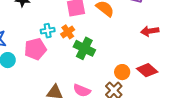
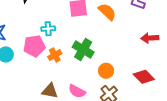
orange cross: (68, 32) -> (55, 55), moved
orange circle: (122, 72) -> (106, 71), moved

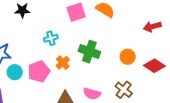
pink pentagon: (34, 46) -> (39, 71), moved
orange circle: (106, 71) -> (128, 57), moved

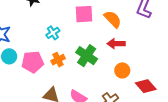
red arrow: (152, 27) -> (116, 44), moved
cyan cross: (51, 38) -> (53, 33), turned -32

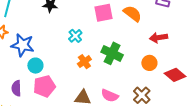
red arrow: (116, 44) -> (158, 38), moved
pink pentagon: (33, 62) -> (44, 86), moved

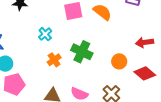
red arrow: (158, 38) -> (145, 42), moved

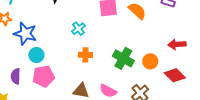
green cross: (82, 52) -> (123, 58), moved
orange cross: (54, 60) -> (85, 55), turned 32

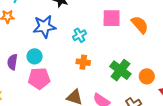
blue star: (25, 34) -> (44, 27), moved, turned -30
purple semicircle: (16, 76) -> (12, 62), moved

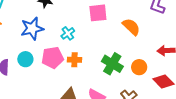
orange semicircle: (140, 25) -> (131, 27), moved
pink pentagon: (39, 78) -> (53, 58), moved

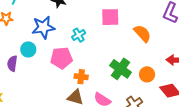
cyan circle: (25, 59) -> (28, 49), moved
orange cross: (74, 60) -> (81, 77), moved

